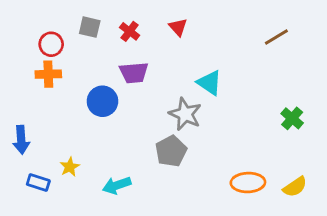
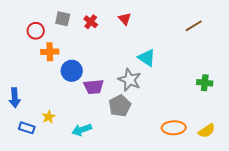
purple trapezoid: (134, 73) -> (94, 87), moved
orange cross: (48, 74) -> (50, 52), moved
green cross: (292, 118) -> (205, 83), turned -35

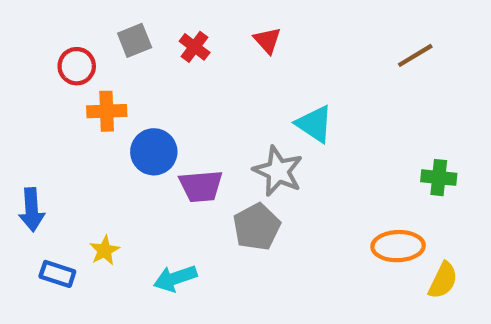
gray square: (63, 19) -> (135, 40), turned -35
orange ellipse: (174, 128) -> (398, 246), moved
yellow semicircle: (207, 131) -> (443, 280), turned -30

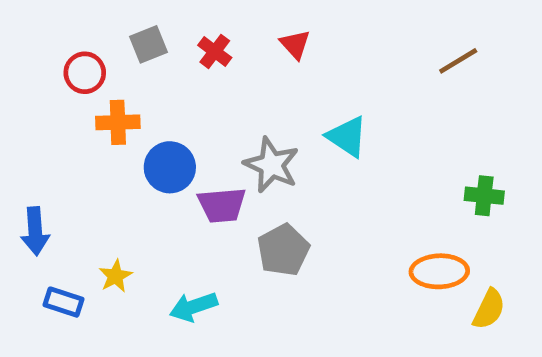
gray star: (278, 171) -> (271, 165), moved

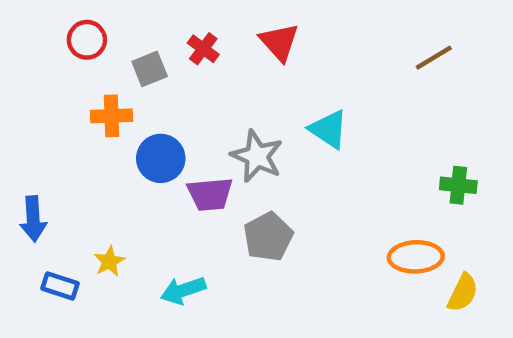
gray square: (149, 44) -> (150, 69), moved
red triangle: (295, 44) -> (279, 42), size x1.4
red circle: (85, 73) -> (87, 40), moved

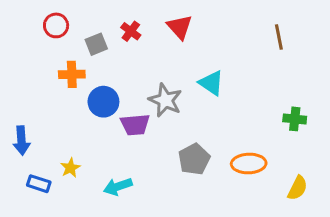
brown line: (434, 58) -> (279, 37), turned -70
gray pentagon: (268, 237) -> (194, 159), moved
orange ellipse: (416, 257) -> (249, 164), moved

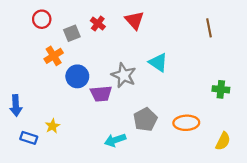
orange cross: (72, 74) -> (54, 56), turned -30
cyan arrow: (118, 187) -> (115, 140), moved

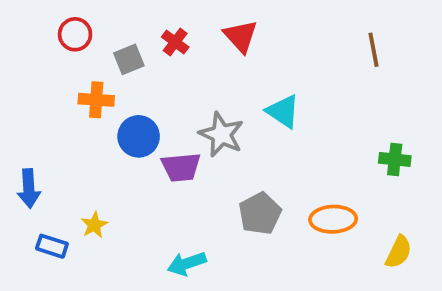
orange cross: (54, 56) -> (96, 100), turned 36
cyan arrow: (115, 140) -> (187, 263), moved

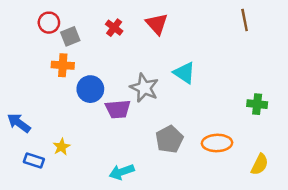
brown line: (374, 50) -> (245, 20), moved
gray square: (129, 59) -> (70, 36), moved
blue arrow: (29, 188) -> (19, 123), turned 130

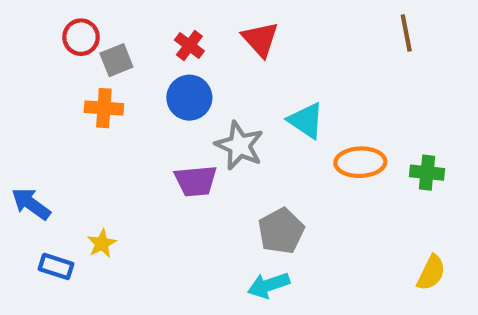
blue circle: (90, 89) -> (189, 98), moved
orange ellipse: (217, 143) -> (360, 162), moved
cyan arrow: (122, 172) -> (269, 285), moved

